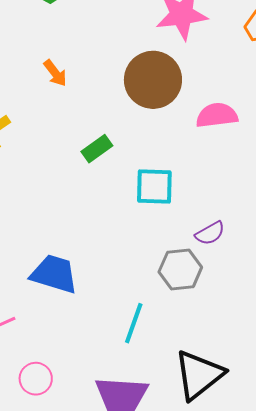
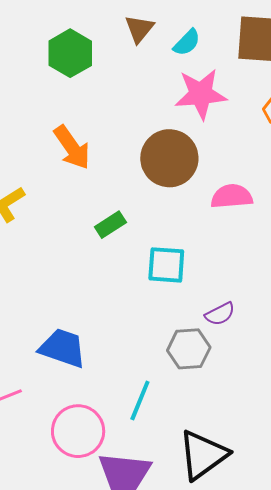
orange arrow: (55, 73) -> (72, 147), size x1.6
pink circle: (36, 379) -> (78, 431), moved, size x1.6

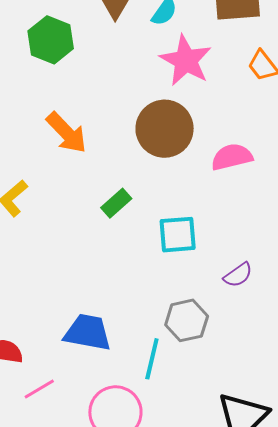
pink star: (201, 94) -> (186, 60), turned -30
gray hexagon: (189, 349) -> (187, 320), moved
cyan line: (140, 401) -> (152, 359), moved

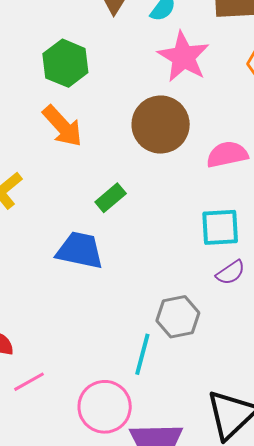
green hexagon: (51, 40) -> (65, 63), moved
cyan square: (178, 235) -> (220, 227), moved
blue trapezoid: (88, 332) -> (80, 250), moved

